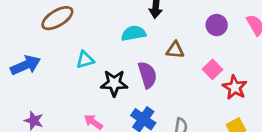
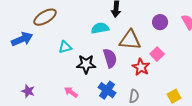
brown triangle: (175, 50) -> (130, 40), size x1.6
blue arrow: (26, 65) -> (22, 39), moved
red star: (235, 87) -> (141, 67), moved

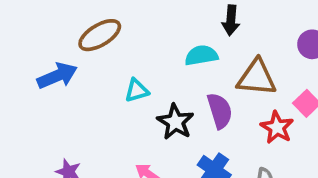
black star: (86, 64) -> (175, 122), turned 30

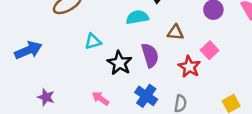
blue arrow: (57, 76) -> (28, 50), moved
brown triangle: (257, 78) -> (175, 32), size x0.6

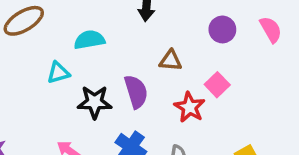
cyan semicircle: (137, 17) -> (89, 40), moved
black star: (120, 63) -> (95, 102), turned -30

